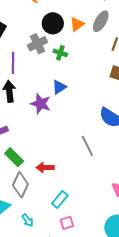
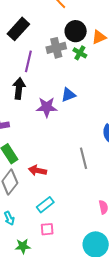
green cross: (60, 53) -> (80, 53), moved
purple star: (41, 104) -> (47, 107), turned -30

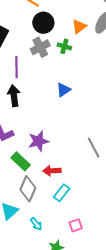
black circle: (76, 31) -> (43, 23), moved
purple star: (47, 107) -> (38, 141), moved
cyan rectangle: (45, 205) -> (62, 193), moved

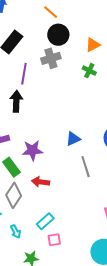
green cross: (64, 46) -> (89, 71), moved
blue triangle: (63, 90) -> (73, 139), moved
cyan rectangle: (62, 193) -> (45, 221), moved

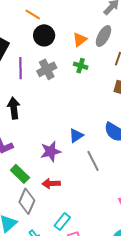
gray cross: (51, 58) -> (47, 69), moved
purple line: (24, 74) -> (20, 68), moved
purple star: (32, 150) -> (51, 151), moved

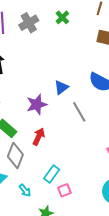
green cross: (81, 66) -> (62, 17), turned 32
red arrow: (51, 184) -> (39, 137), turned 120

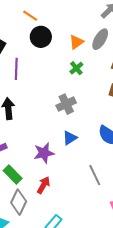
gray cross: (29, 23) -> (66, 104), moved
gray line: (79, 112) -> (95, 175), moved

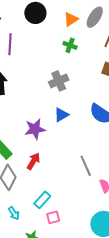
green cross: (76, 68) -> (70, 45), turned -32
gray line: (95, 175) -> (86, 166), moved

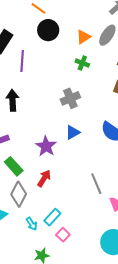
purple star: (35, 129) -> (46, 146), turned -30
cyan arrow: (14, 213) -> (32, 224), moved
pink square: (53, 217) -> (63, 235), turned -32

